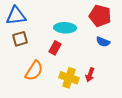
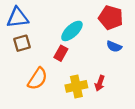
cyan ellipse: (65, 28) -> (72, 31), turned -45
yellow cross: (69, 78) -> (76, 86), turned -30

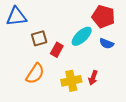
cyan ellipse: (72, 31) -> (82, 36), moved
brown square: (22, 43) -> (39, 38), moved

